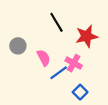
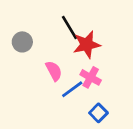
red star: (87, 36) -> (87, 45), moved
gray circle: (18, 46) -> (22, 42), moved

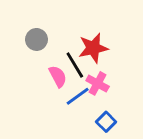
black line: (70, 28) -> (75, 65), moved
gray circle: (22, 42) -> (36, 39), moved

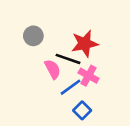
black line: (75, 65) -> (68, 59), turned -40
blue square: (106, 122) -> (82, 110), moved

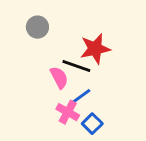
gray circle: (33, 36) -> (37, 27), moved
pink cross: (89, 76) -> (68, 112), moved

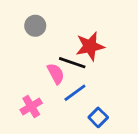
pink cross: (68, 112) -> (31, 106), moved, turned 30
blue square: (92, 124) -> (98, 117), moved

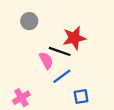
pink cross: (31, 106) -> (21, 98), moved
blue square: (98, 117) -> (81, 96), turned 35

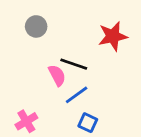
red star: (74, 38) -> (113, 36), moved
blue square: (81, 96) -> (88, 123), moved, turned 35

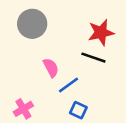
gray circle: (36, 26) -> (32, 24), size x1.5
black line: (74, 64) -> (93, 58), moved

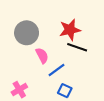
gray circle: (32, 24) -> (27, 33), moved
red star: (101, 33) -> (70, 30), moved

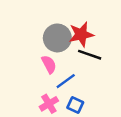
gray circle: (27, 33) -> (57, 38), moved
pink cross: (19, 90) -> (49, 104), moved

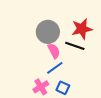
red star: (81, 34) -> (82, 29), moved
pink semicircle: (49, 64) -> (54, 51), moved

